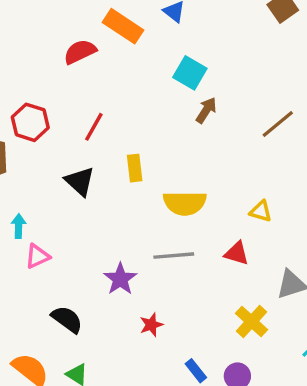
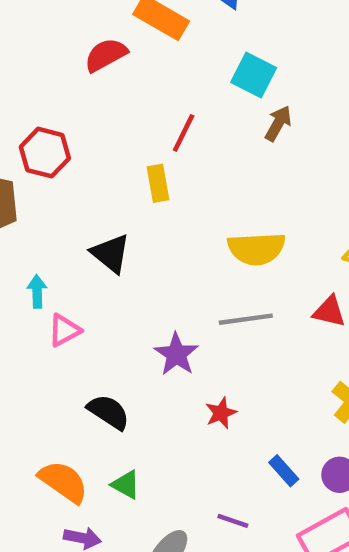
red line: (94, 127) -> (184, 133), moved
yellow rectangle: (135, 168) -> (158, 183), moved
black triangle: (80, 181) -> (111, 253), moved

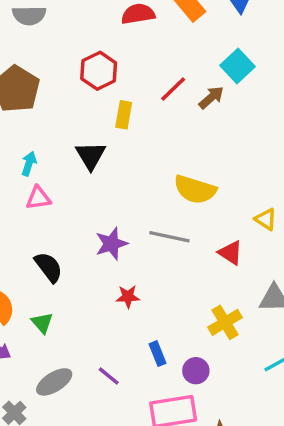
brown arrow: (278, 123) -> (211, 98), moved
red hexagon: (45, 153) -> (99, 71), moved
yellow rectangle: (158, 183) -> (124, 115), moved

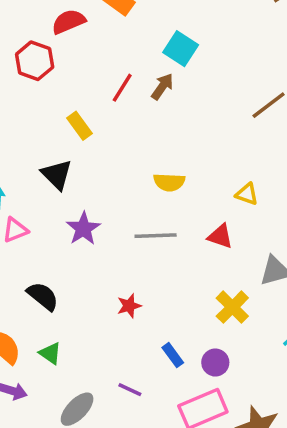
red hexagon: (99, 71) -> (35, 61), moved
yellow rectangle: (124, 115) -> (79, 126), turned -32
yellow semicircle: (195, 189) -> (169, 182), size x0.7
purple star: (111, 244) -> (83, 229), moved

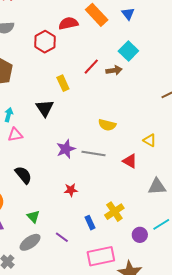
brown arrow: (162, 87) -> (114, 70), turned 35
purple star: (83, 229) -> (66, 149), moved
yellow cross: (232, 307) -> (114, 212), moved
green triangle: (50, 353) -> (33, 217), moved
purple circle: (215, 363) -> (140, 235), moved

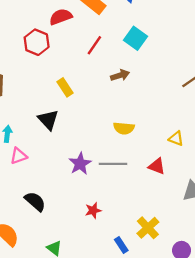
red line: (91, 67) -> (94, 45), moved
brown arrow: (114, 70) -> (120, 75), moved

